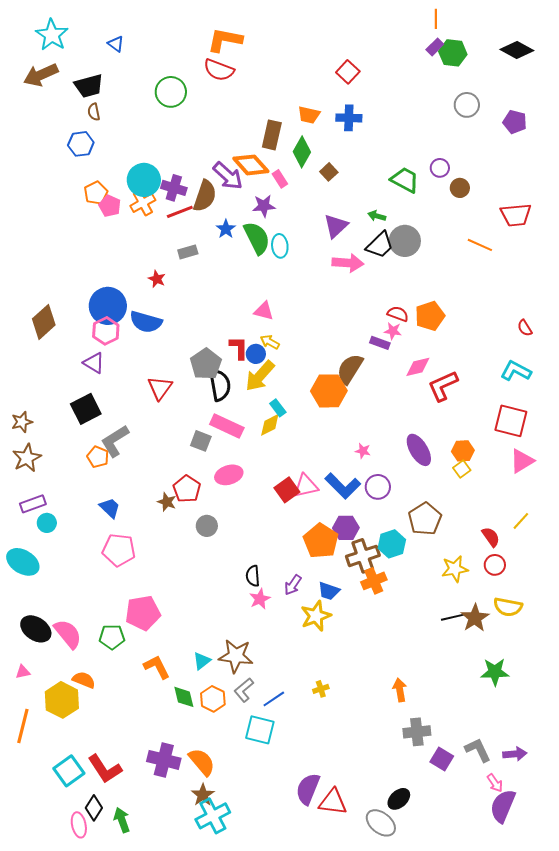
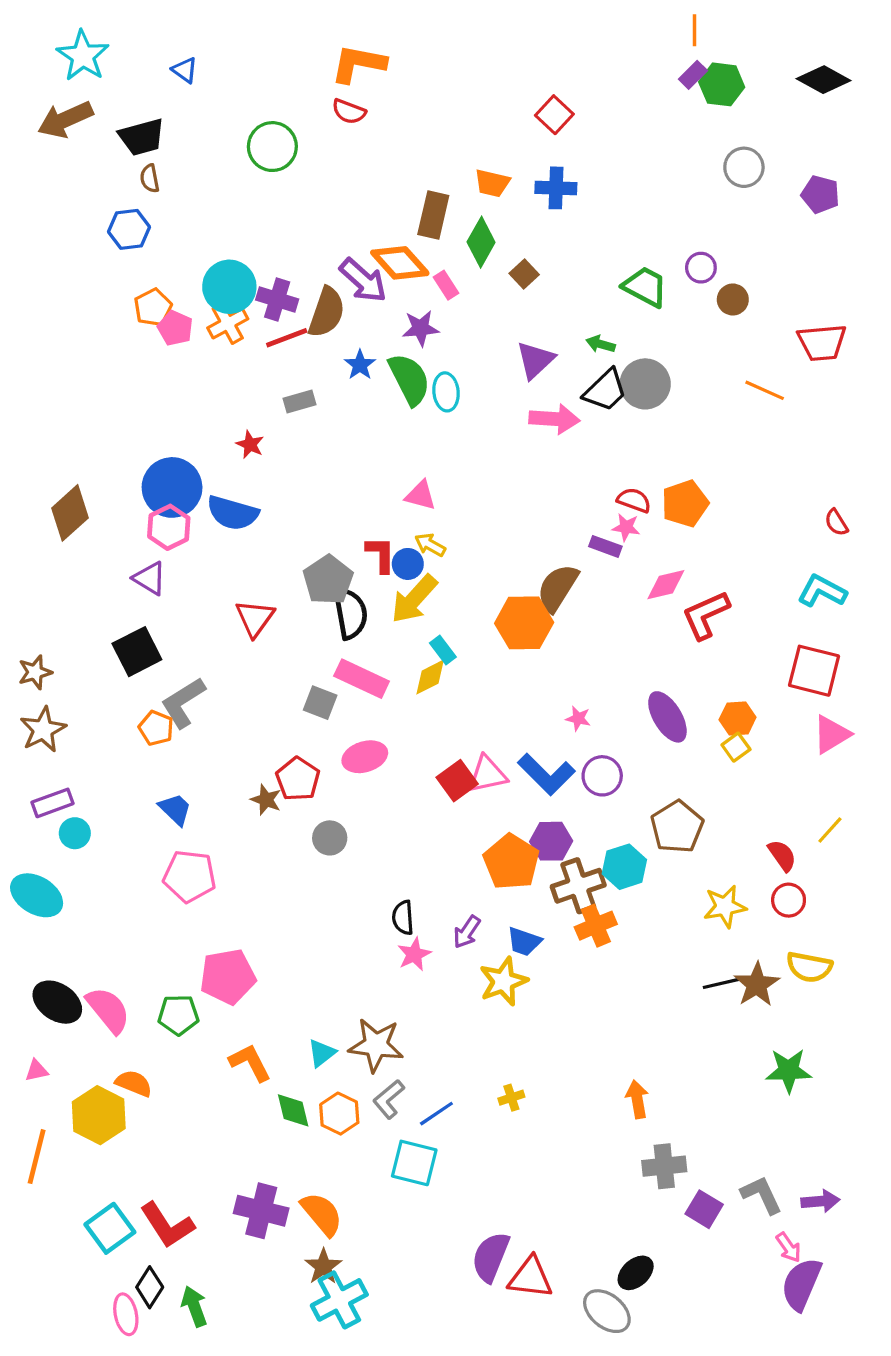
red semicircle: (219, 70) -> (349, 112), size x0.7

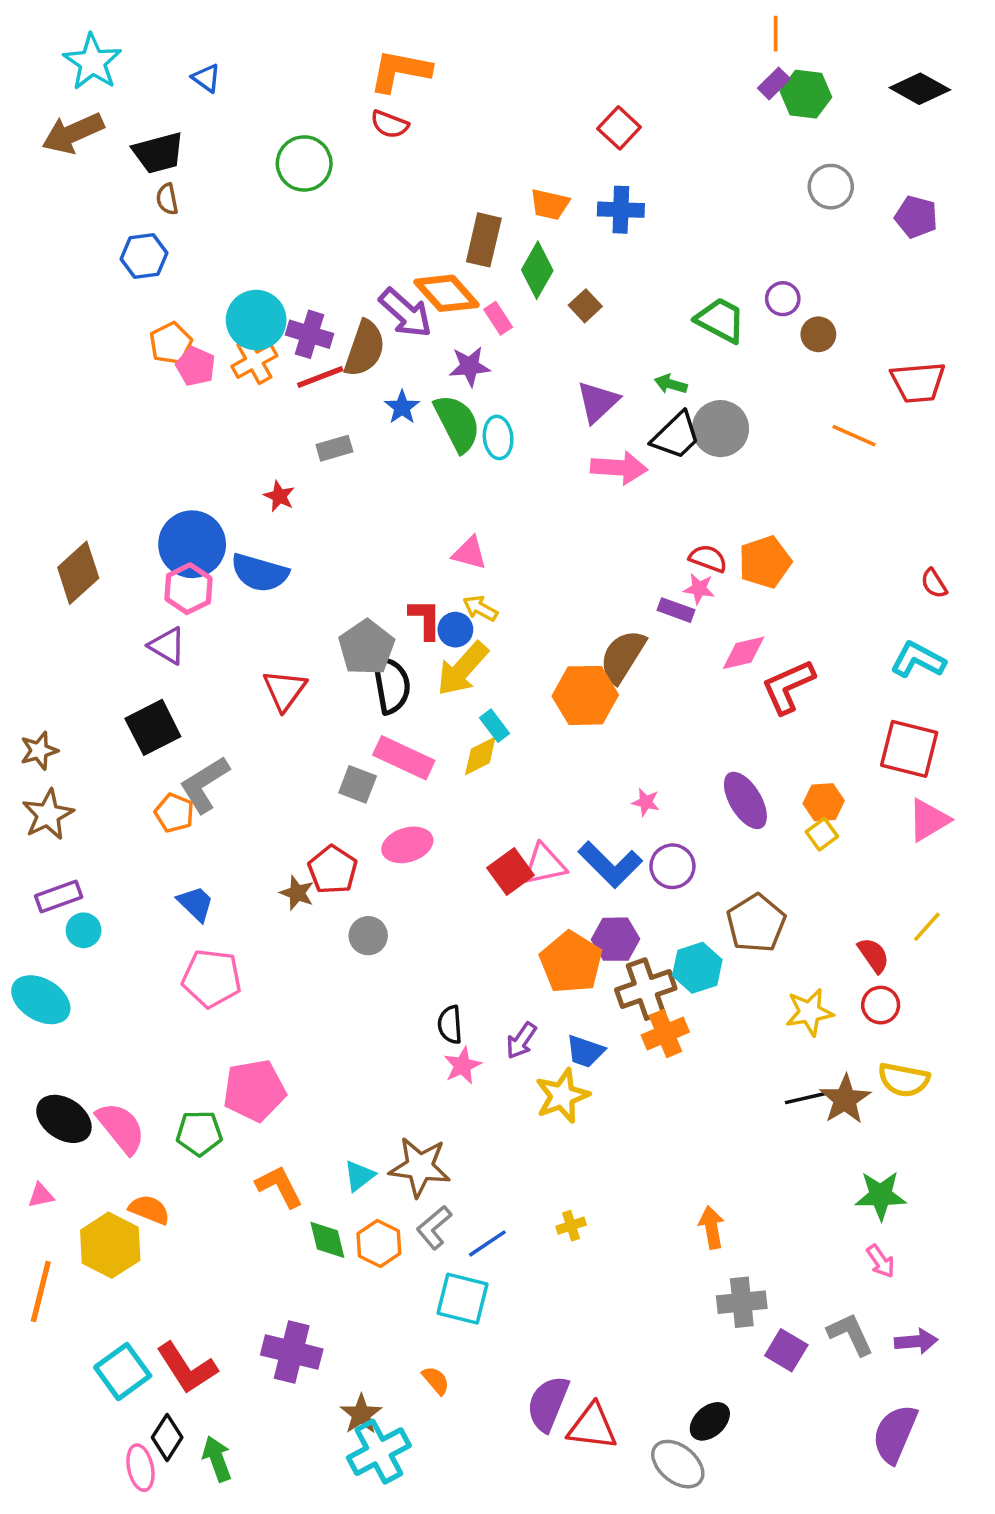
orange semicircle: (322, 1214) -> (436, 1380), moved, size x0.6
pink arrow: (789, 1247) -> (881, 1261), moved

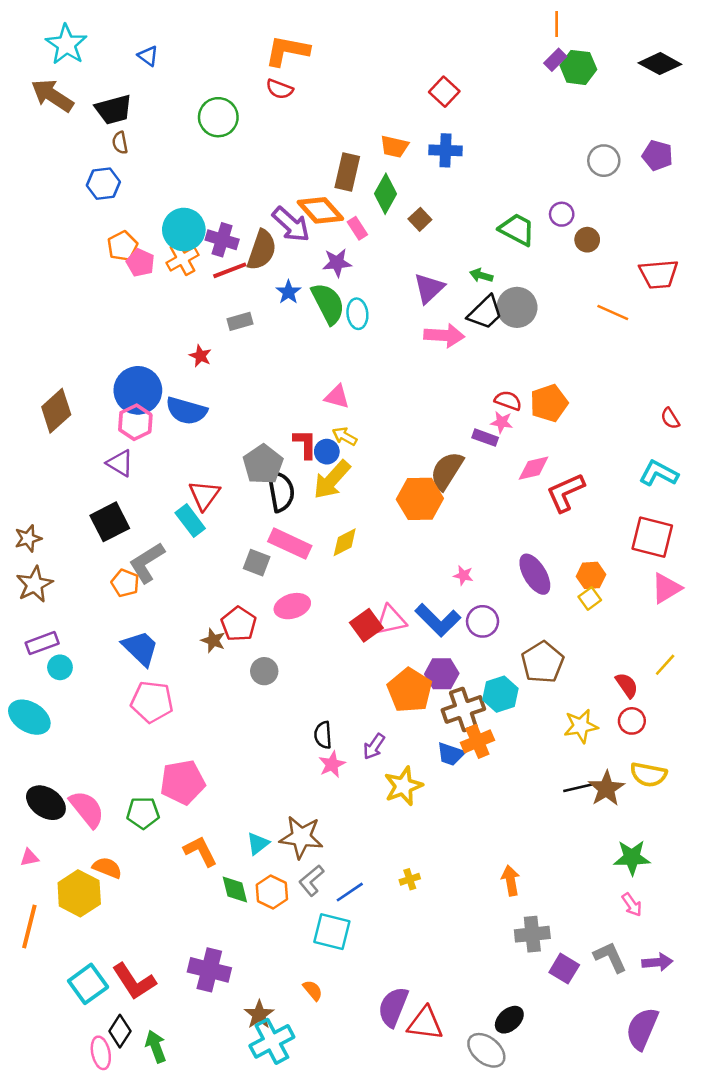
brown arrow: (73, 133) -> (52, 95), turned 57
gray circle: (831, 187) -> (604, 161), moved
cyan rectangle: (495, 726) -> (190, 521), moved, size x1.4
blue trapezoid: (196, 904) -> (140, 648), size x1.4
blue trapezoid: (585, 1051) -> (451, 754), moved

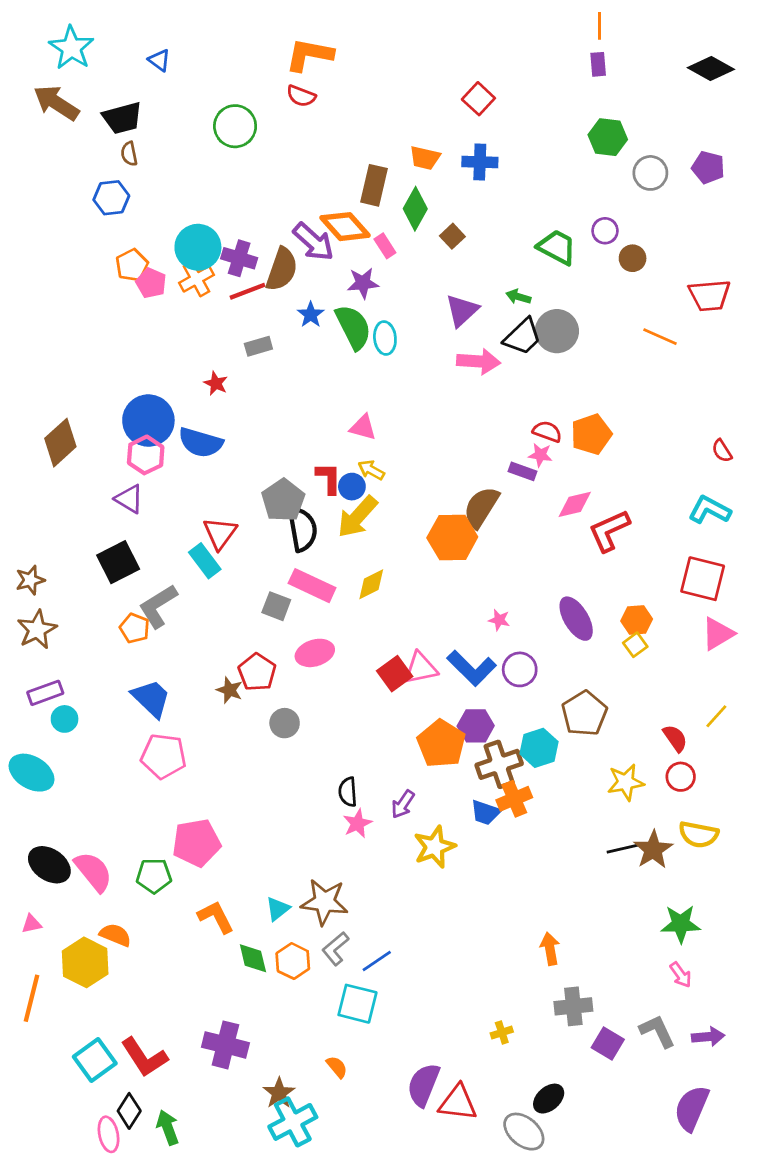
purple rectangle: (555, 60) -> (598, 64), turned -50
green hexagon: (578, 67) -> (608, 137), moved
yellow cross: (410, 879) -> (502, 1033), moved

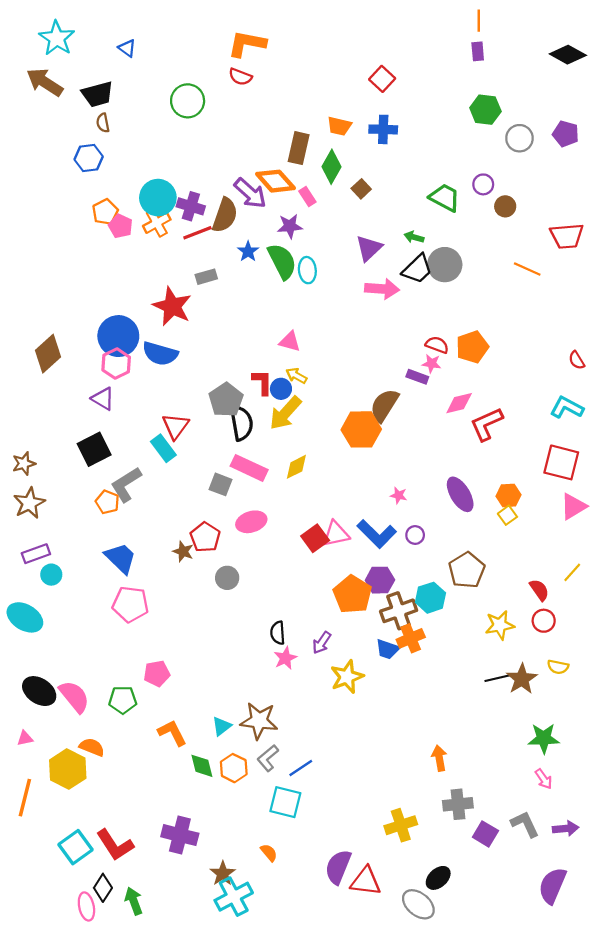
red star: (216, 383) -> (172, 306), size x2.0
purple circle: (520, 669) -> (415, 535), size x0.7
yellow semicircle: (699, 834) -> (558, 667), size x0.7
pink pentagon: (197, 843) -> (157, 673), size x0.7
yellow cross: (502, 1033) -> (401, 825), size x1.8

